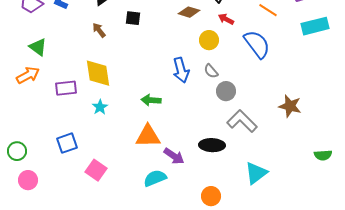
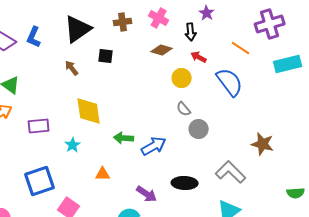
blue arrow: (181, 70) -> (154, 146), moved, turned -105
yellow diamond: (98, 73) -> (89, 111), moved
gray L-shape: (242, 121) -> (231, 172), moved
orange triangle: (148, 136) -> (103, 174), moved, size x0.6
blue square: (67, 143) -> (40, 181), size x1.4

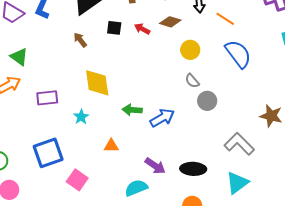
orange line: (241, 48) -> (225, 19), moved
red arrow: (199, 57) -> (142, 29), moved
black ellipse: (185, 183) -> (193, 169), moved

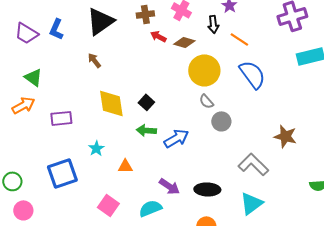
black square: (114, 28) -> (146, 102), moved, turned 35
red arrow: (142, 29) -> (158, 36), moved
yellow circle: (190, 50) -> (204, 70), size x1.6
cyan star: (81, 117) -> (96, 148), moved
pink square: (77, 180) -> (108, 205), moved

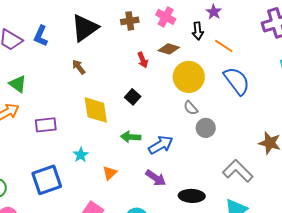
red arrow: (158, 36) -> (143, 60), moved, turned -140
black square: (146, 102) -> (133, 97), moved
orange triangle: (125, 166) -> (110, 173), turned -42
purple arrow: (169, 186) -> (156, 178), moved

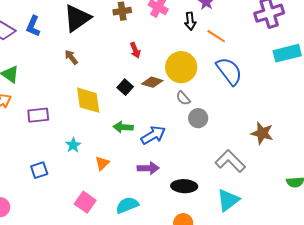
brown diamond: (169, 49) -> (152, 82), moved
purple arrow: (156, 178) -> (148, 168), turned -35
blue square: (47, 180) -> (39, 170), size x0.6

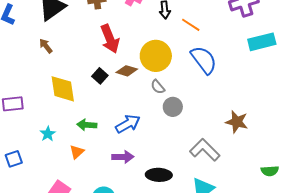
red arrow: (135, 50) -> (110, 39), size x1.8
green arrow: (123, 127) -> (87, 125), moved

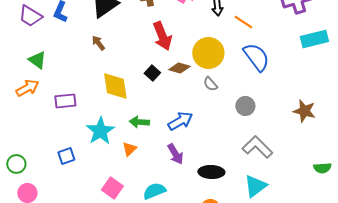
gray circle: (173, 107) -> (245, 106), moved
brown star: (237, 122) -> (304, 111), moved
cyan star: (48, 134) -> (100, 131), size x1.8
purple arrow: (123, 157) -> (175, 154), turned 60

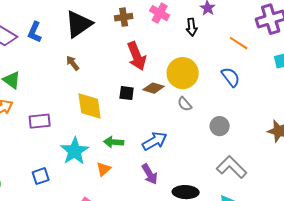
orange line: (243, 22) -> (239, 43), moved
blue semicircle: (256, 57) -> (231, 77), size x0.7
black square: (152, 73) -> (127, 93), turned -35

